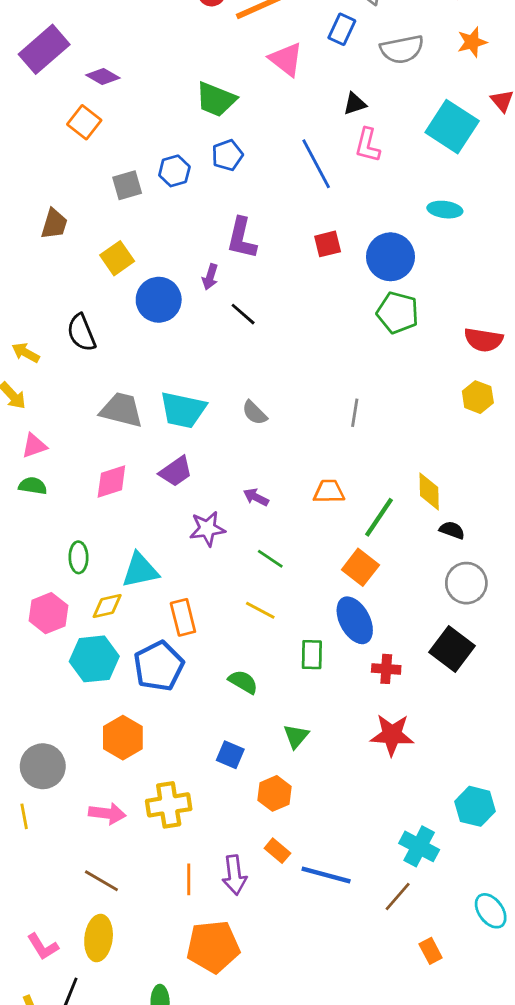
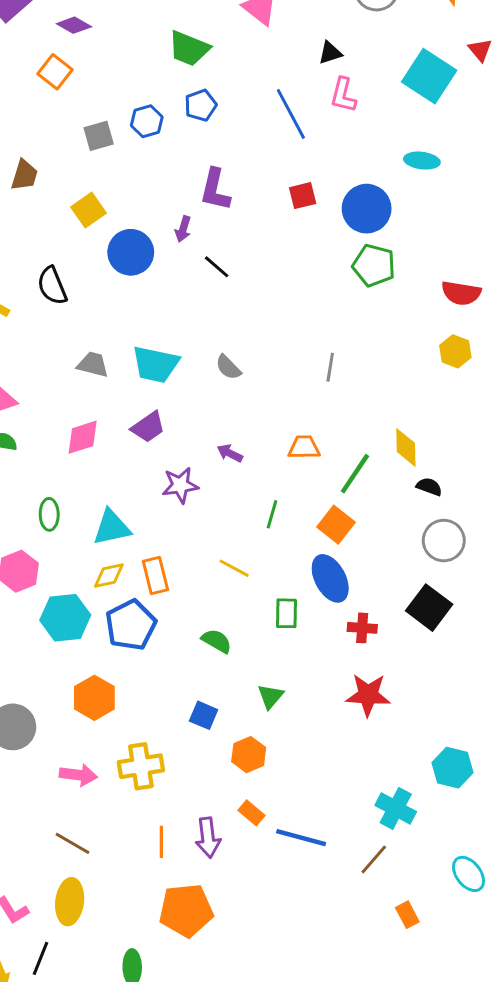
gray trapezoid: (121, 410) -> (93, 364), size x0.7
green line: (270, 559) -> (272, 514), moved, turned 72
yellow diamond: (107, 606) -> (109, 576), moved

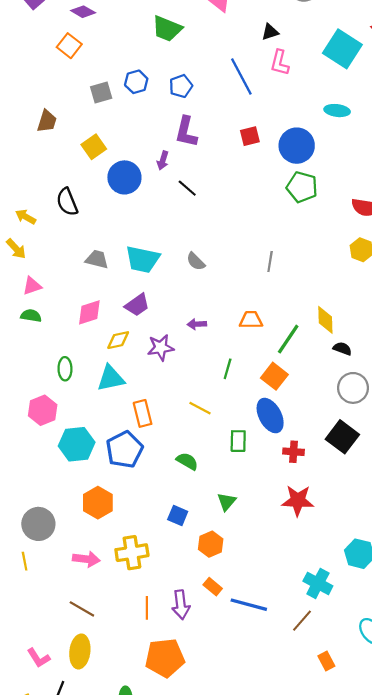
blue pentagon: (201, 105) -> (181, 86), moved
purple arrow: (230, 453) -> (197, 324), turned -30
yellow diamond: (109, 576) -> (118, 340), moved

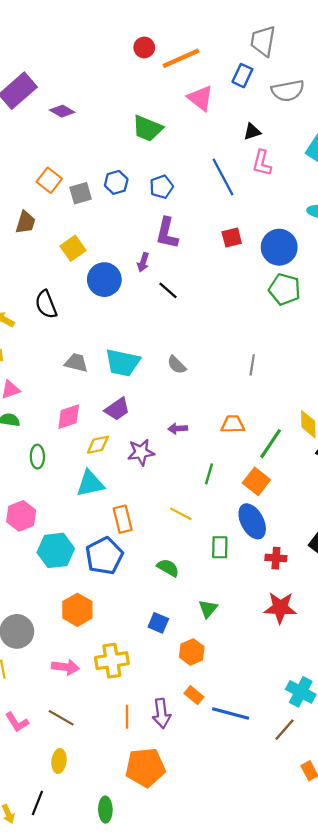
orange square: (69, 46) -> (49, 180), moved
green ellipse: (65, 369) -> (37, 457), moved
yellow ellipse: (80, 651) -> (59, 761), size x0.7
pink L-shape: (38, 658) -> (17, 722), moved

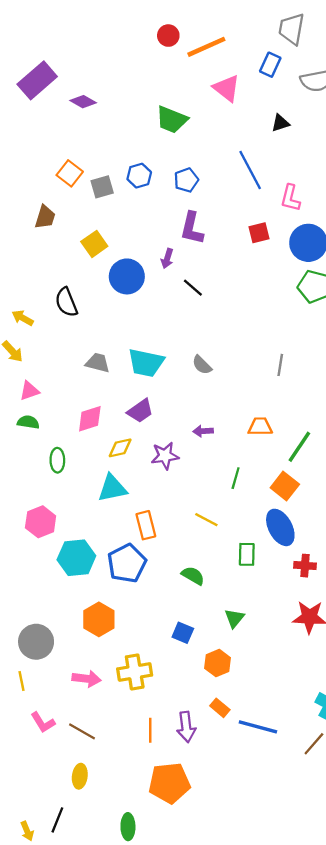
pink L-shape: (262, 163) -> (290, 198), moved
pink L-shape: (17, 722) -> (43, 722), moved

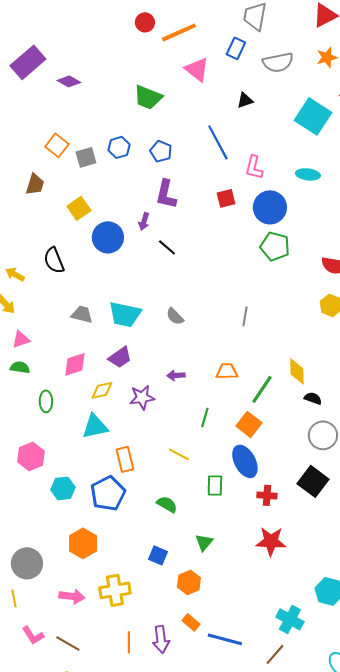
blue pentagon: (186, 180) -> (161, 151), turned -30
cyan hexagon: (76, 558) -> (63, 488), size x0.7

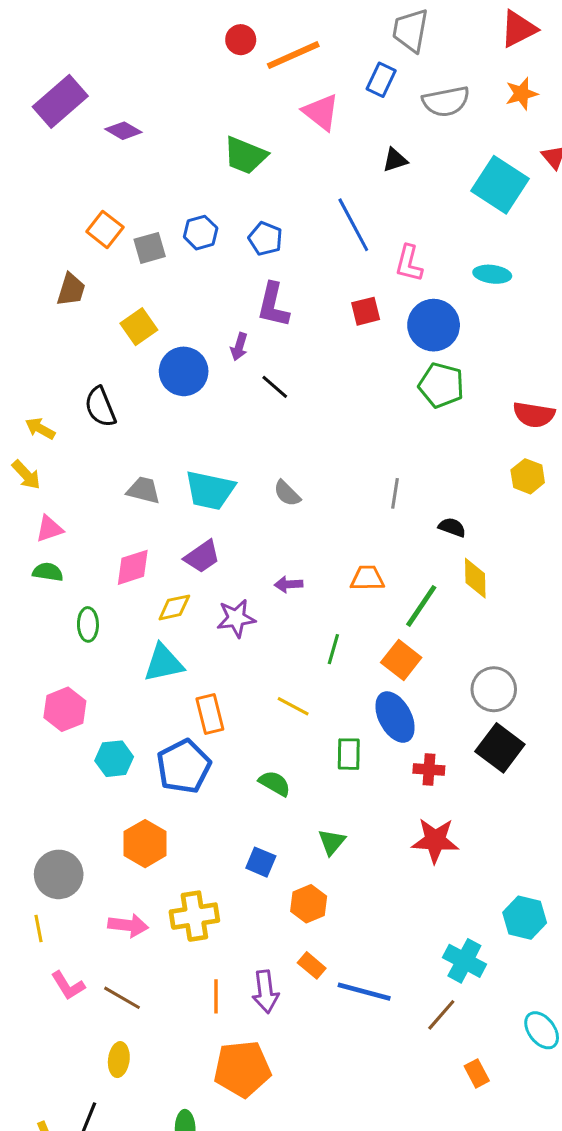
black semicircle: (313, 398) -> (452, 527), moved
gray circle: (323, 435) -> (494, 689), moved

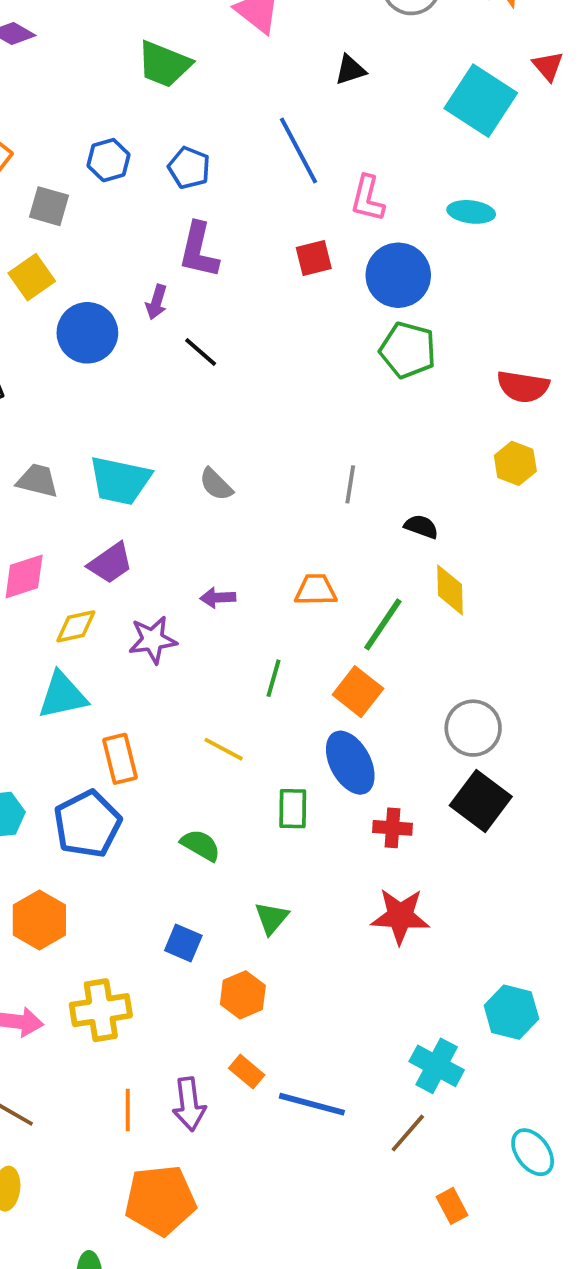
gray square: (150, 248) -> (49, 206), moved, turned 32

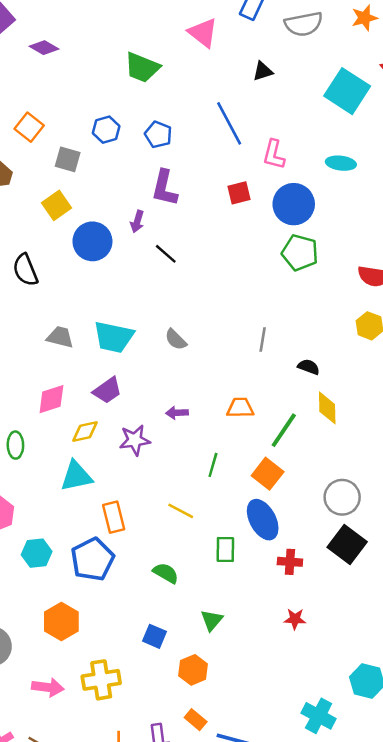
red star: (400, 916) -> (295, 619), size x0.6

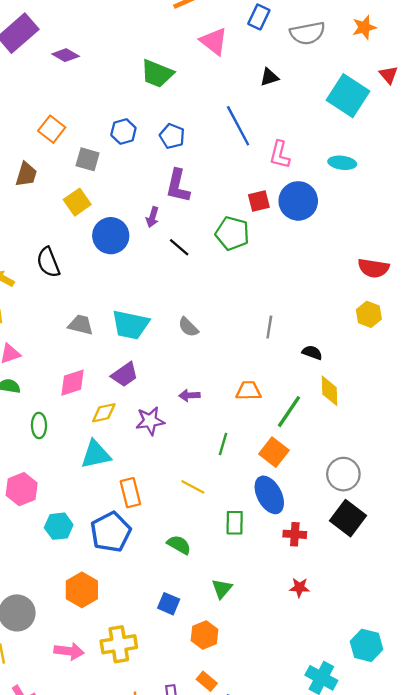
red square: (239, 193) -> (259, 201), moved
green pentagon: (300, 253) -> (232, 233), moved

